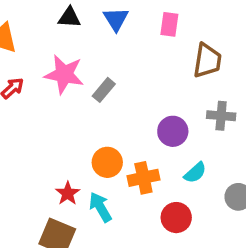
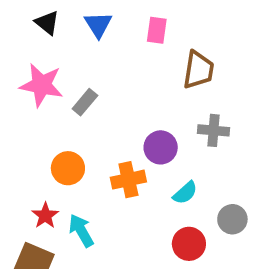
black triangle: (69, 17) -> (47, 23), turned 35
orange circle: (107, 162) -> (68, 168), moved
orange cross: (143, 178) -> (128, 180), moved
red circle: (176, 218) -> (189, 244), moved

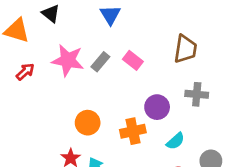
black triangle: (47, 23) -> (51, 14), moved
pink rectangle: (157, 30) -> (133, 60), moved, turned -60
gray rectangle: (85, 102) -> (100, 62), moved

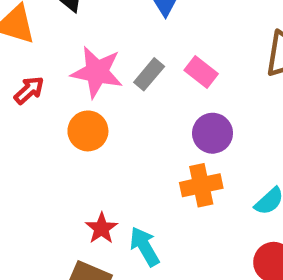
purple circle: (157, 107) -> (213, 133), moved
orange circle: (88, 123) -> (88, 131), moved

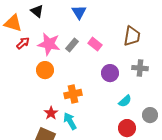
red arrow: (29, 90) -> (23, 43), moved
purple circle: (213, 133) -> (110, 73), moved
orange cross: (201, 185) -> (73, 94), moved

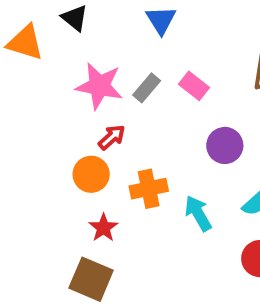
red arrow: (23, 43) -> (112, 137), moved
orange circle: (45, 70) -> (91, 174), moved
cyan arrow: (70, 121) -> (198, 213), moved

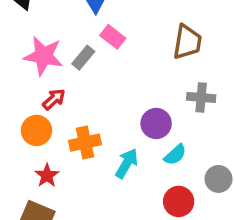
pink rectangle: (194, 86) -> (113, 37), moved
purple circle: (225, 145) -> (156, 123), moved
cyan arrow: (198, 213) -> (127, 163), turned 60

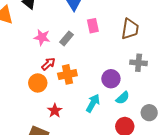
pink rectangle: (113, 37) -> (93, 26), moved, turned 40
pink star: (43, 56) -> (42, 37), size x0.7
orange cross: (85, 143) -> (67, 74), moved
red star: (47, 175) -> (55, 111), moved

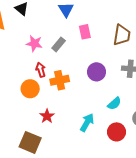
red arrow: (48, 64) -> (41, 70), turned -64
purple circle: (111, 79) -> (96, 72), moved
cyan arrow: (93, 103) -> (87, 122), moved

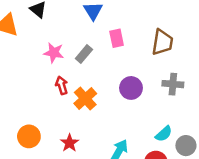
orange cross: (60, 80) -> (85, 98), turned -30
orange circle: (30, 89) -> (29, 136), moved
cyan semicircle: (114, 103) -> (164, 134), moved

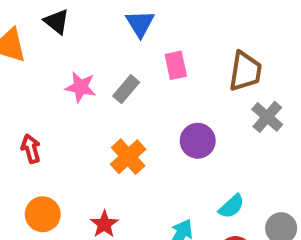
gray cross: (173, 84) -> (267, 117), moved, turned 36
red arrow: (62, 85) -> (31, 149), moved
cyan semicircle: (164, 134) -> (231, 206), moved

